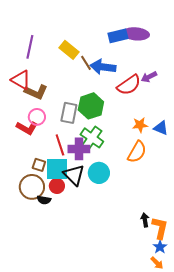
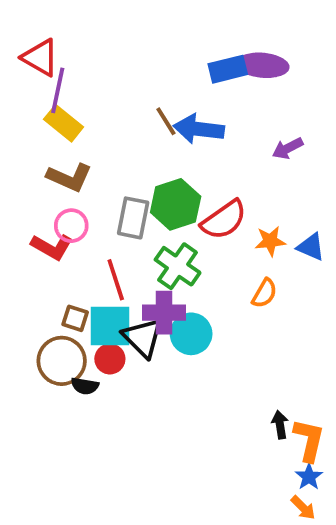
yellow rectangle: (69, 50) -> (64, 123), moved
red triangle: (21, 80) -> (40, 58), moved
red semicircle: (129, 85) -> (224, 220), moved
purple cross: (79, 149) -> (164, 313), moved
orange semicircle: (137, 152) -> (264, 293), size x0.7

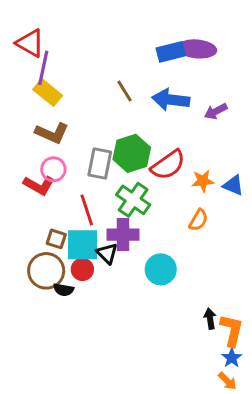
blue arrow: (199, 129) -> (171, 100), moved
cyan circle: (191, 334) -> (161, 269), moved
black triangle: (143, 338) -> (107, 253), size x0.7

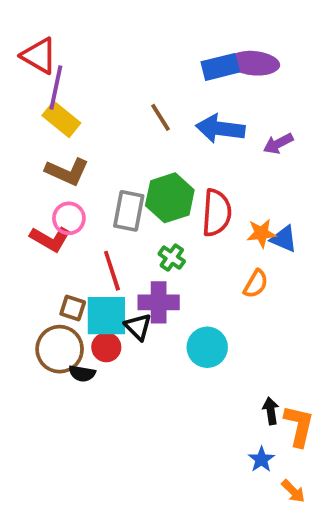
red semicircle: (168, 165) -> (217, 213), turned -51
blue triangle: (233, 185) -> (284, 239), moved
green cross: (133, 200) -> (172, 258), size x0.6
blue star: (232, 358) -> (261, 459), moved

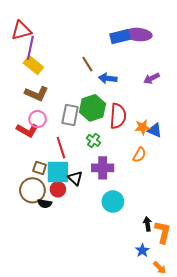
red triangle: (39, 56) -> (21, 30), turned -45
blue arrow: (220, 129) -> (108, 78), moved, size x0.7
purple cross: (159, 302) -> (103, 168), moved
cyan circle: (207, 347) -> (113, 202), moved

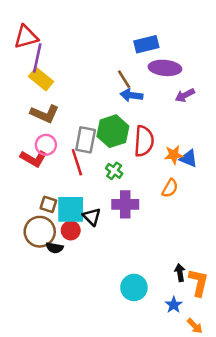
purple ellipse: (138, 35) -> (165, 68), moved
brown line: (87, 64) -> (124, 79), moved
red line: (61, 148) -> (77, 162), moved
cyan circle: (113, 202) -> (134, 287), moved

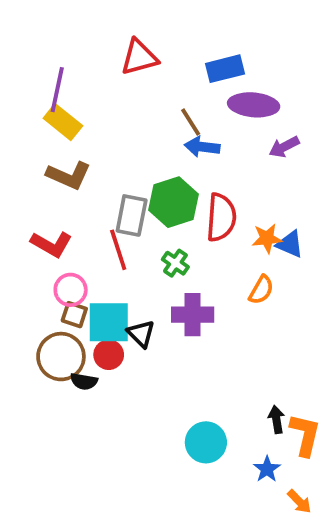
red triangle: (26, 37) -> (139, 57), moved
pink circle: (46, 145) -> (71, 290), moved

